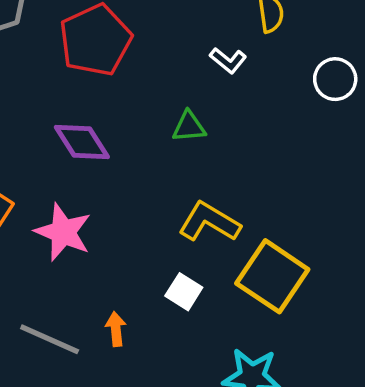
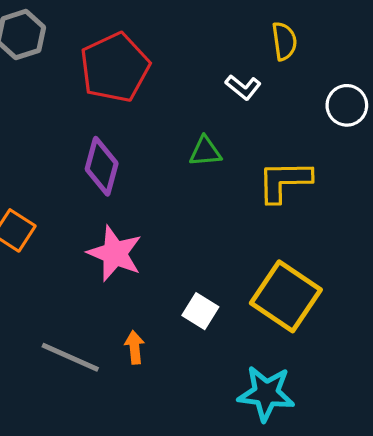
purple diamond: (82, 142) -> (102, 166), turned 48
yellow L-shape: (209, 222) -> (284, 181), moved, turned -32
pink star: (63, 232) -> (115, 253), moved

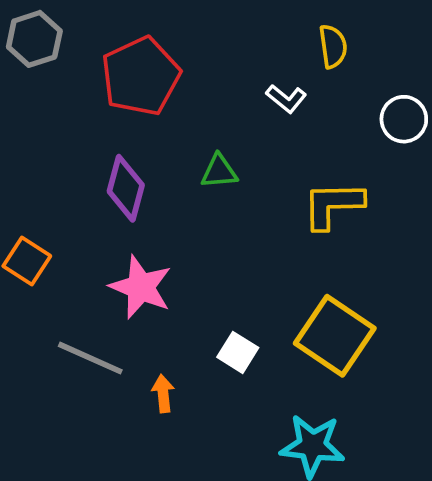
green triangle: (205, 151) -> (219, 171), moved
gray line: (70, 357) -> (90, 358), moved

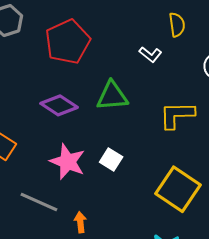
green triangle: (219, 171) -> (112, 96), size x1.5
purple diamond: (126, 188) -> (59, 105), turned -72
white square: (238, 352) -> (111, 160), moved

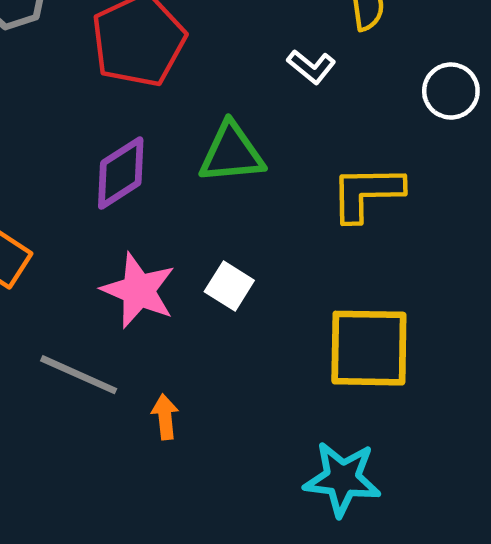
purple diamond: (59, 105) -> (121, 173), turned -66
yellow square: (178, 189) -> (369, 348), turned -33

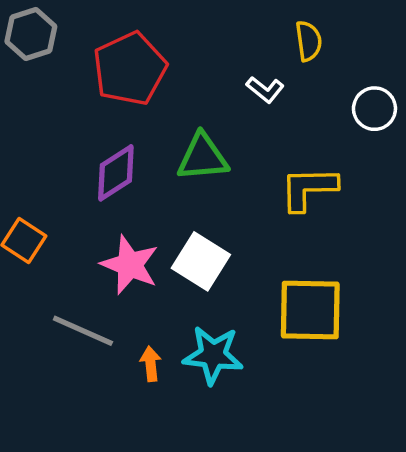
white square: (229, 286) -> (201, 261), size x1.5
cyan star: (342, 479) -> (213, 355), moved

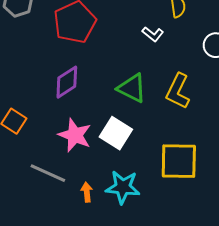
green triangle: (203, 157) -> (132, 88), moved, turned 32
yellow L-shape: (309, 188) -> (178, 91), turned -63

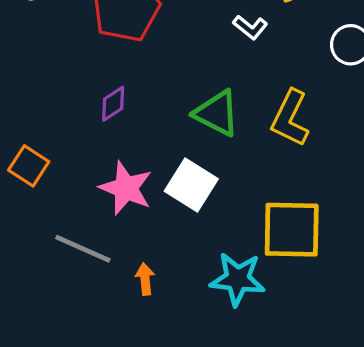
purple diamond: (67, 82) -> (113, 104), size x0.7
cyan star: (123, 187) -> (237, 279), moved

